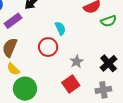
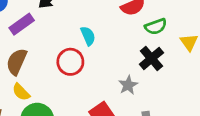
gray star: (77, 61) -> (128, 85), moved
black cross: (109, 63) -> (151, 58), moved

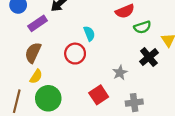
black cross: (151, 58) -> (149, 57), moved
yellow semicircle: (21, 92) -> (36, 76), turned -104

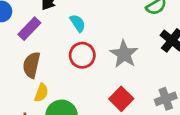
cyan semicircle: (89, 34) -> (78, 23), moved
gray star: (120, 73) -> (124, 54), moved, size x1.5

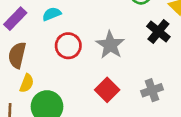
cyan semicircle: (78, 23) -> (52, 14), moved, turned -78

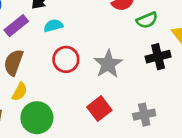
black cross: (158, 32) -> (158, 57), turned 30

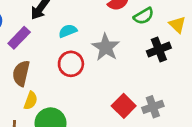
cyan semicircle: (53, 26) -> (68, 31), moved
gray star: (108, 64) -> (106, 47), moved
red square: (99, 109) -> (124, 106), moved

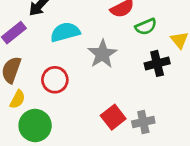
cyan semicircle: (68, 31) -> (65, 32), size x1.5
red circle: (71, 64) -> (55, 80), moved

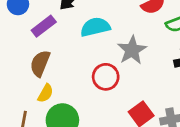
red circle: (55, 80) -> (106, 77), moved

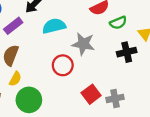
gray star: (132, 50) -> (83, 44), turned -30

